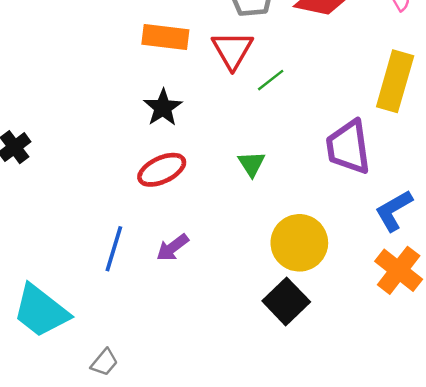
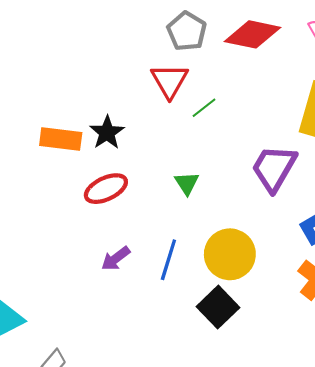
orange rectangle: (165, 37) -> (61, 139), moved
purple trapezoid: (348, 147) -> (274, 168), turned 38
blue line: (114, 249) -> (168, 260), moved

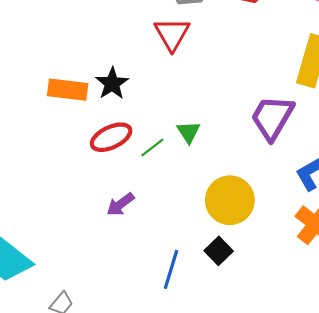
green line: (204, 108) -> (152, 148), moved
blue line: (168, 260) -> (171, 269), moved
black square: (218, 307) -> (219, 251), size x0.7

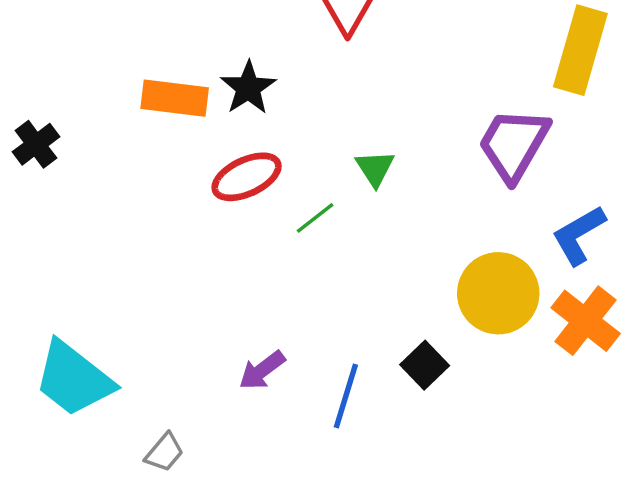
green line: (152, 148) -> (315, 218), moved
yellow circle: (230, 200) -> (498, 293), moved
purple arrow: (120, 204) -> (262, 370), moved

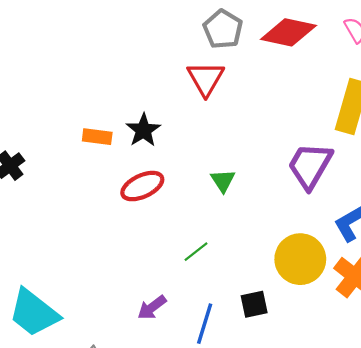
orange rectangle: (175, 98) -> (97, 137), size x0.7
green line: (315, 218) -> (196, 252), moved
black square: (425, 365) -> (254, 304), turned 32

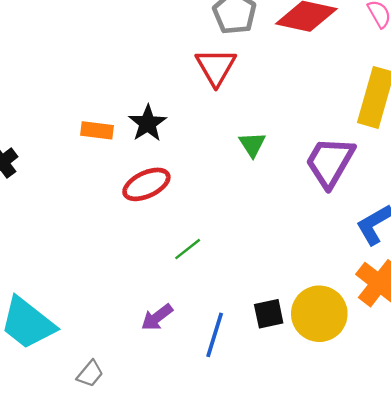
green triangle: (223, 181) -> (252, 144), moved
green line: (196, 252) -> (188, 249), moved
yellow circle: (300, 259) -> (319, 314), moved

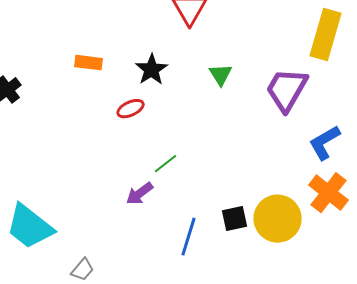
black star: (148, 123) -> (152, 70), moved
red ellipse: (146, 184) -> (131, 109), size x0.7
purple arrow: (157, 317) -> (140, 194), moved

